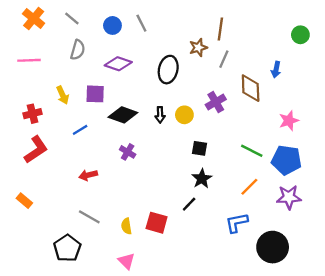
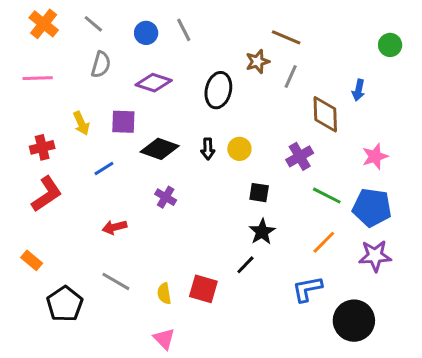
brown line: (220, 29) -> (286, 37), turned -75
purple cross: (216, 102) -> (300, 156), moved
black pentagon: (67, 248) -> (65, 304), moved

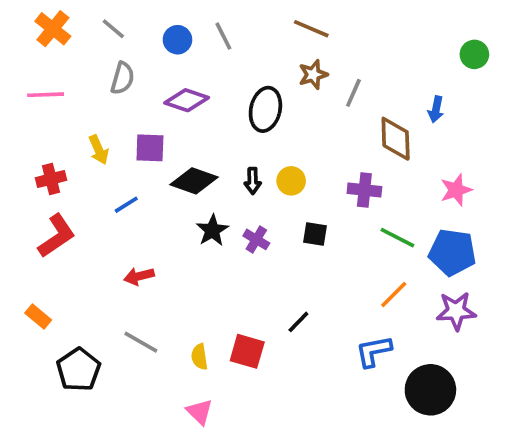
brown line: (286, 37) -> (311, 29), moved
purple cross: (300, 156) -> (364, 190), turned 36
purple cross: (166, 197) -> (256, 239), moved
black star: (262, 232) -> (212, 230), moved

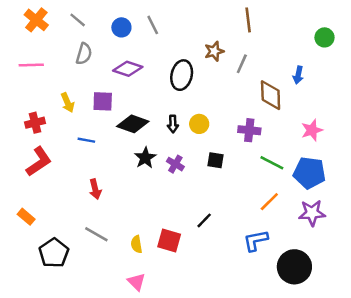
brown line: (311, 29) -> (248, 20), moved, turned 60
blue line: (126, 205) -> (86, 140), turned 42
red arrow: (139, 276) -> (95, 189), turned -90

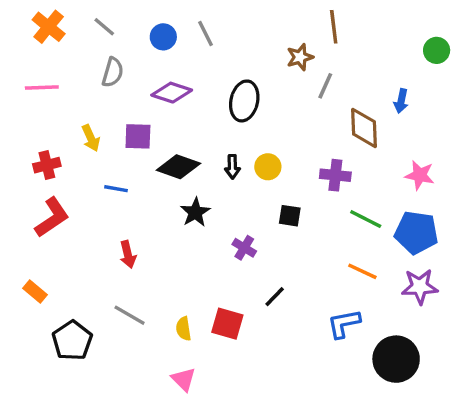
brown star: (214, 51) -> (300, 57), moved
pink star: (312, 130) -> (420, 175), turned 30
purple cross: (175, 164) -> (244, 248), moved
orange line: (269, 202) -> (362, 271), turned 70

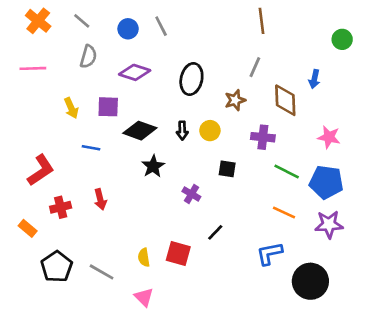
brown star: (300, 57) -> (235, 100), moved
red cross: (47, 165) -> (61, 207), moved
gray line: (130, 315) -> (102, 272), moved

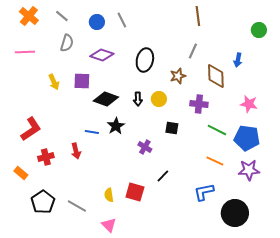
blue line: (91, 148) -> (92, 132), moved

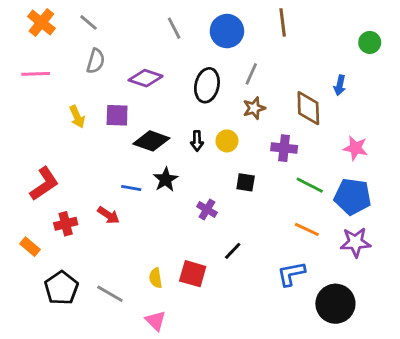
blue circle: (97, 22) -> (227, 31), moved, size x1.5
gray line: (193, 51) -> (251, 74), moved
red arrow: (76, 151) -> (108, 215), turned -42

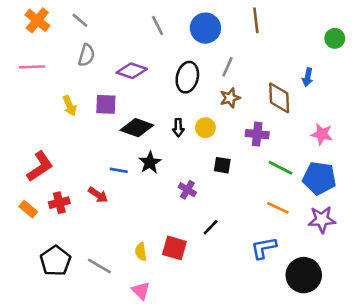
orange rectangle: (30, 247) -> (28, 209), moved

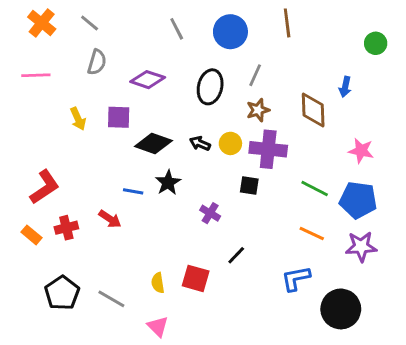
black arrow: (178, 128) -> (200, 143), turned 114
purple cross: (257, 134) -> (268, 149), moved, size x1.4

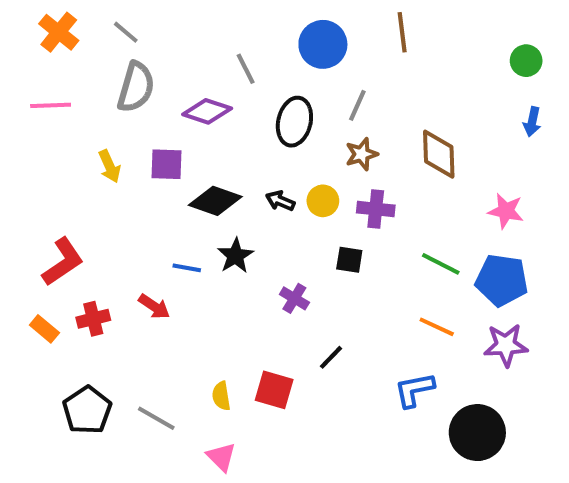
gray line: (177, 29) -> (246, 69), moved
gray semicircle: (97, 62) -> (136, 87), size x1.4
blue arrow: (345, 87) -> (532, 122), moved
purple cross: (268, 149) -> (376, 209), size x0.7

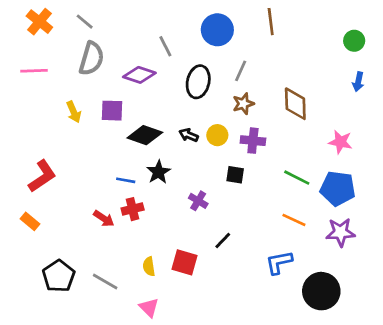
red arrow: (154, 307) -> (104, 219), moved
red cross: (93, 319) -> (133, 209), moved

